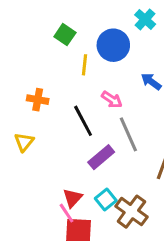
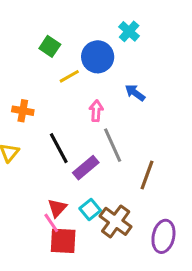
yellow line: (85, 65) -> (69, 76), turned 54
pink arrow: (112, 100) -> (96, 111), turned -120
black line: (83, 121) -> (59, 148), moved

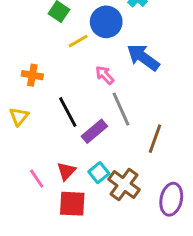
blue arrow: (135, 93) -> (143, 57), size x1.6
pink arrow: (96, 111) -> (105, 75), turned -48
pink line: (51, 223) -> (37, 179), moved

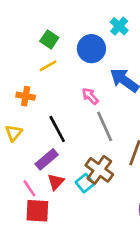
yellow line: (78, 41) -> (48, 66), moved
purple rectangle: (94, 131) -> (47, 159), moved
brown cross: (124, 184) -> (99, 170), moved
red square: (72, 204) -> (37, 211), moved

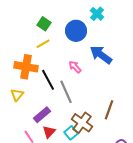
orange cross: (26, 96) -> (26, 67), size x1.6
gray line: (105, 126) -> (66, 92), moved
black line: (57, 129) -> (48, 80), moved

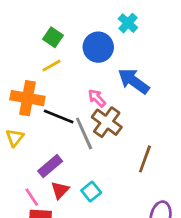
black line: (48, 80) -> (59, 116), turned -40
brown cross: (82, 123) -> (107, 122), moved

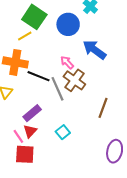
green square: (53, 37) -> (34, 17), size x1.6
yellow line: (52, 66) -> (25, 36), moved
red triangle: (60, 190) -> (30, 131), moved

